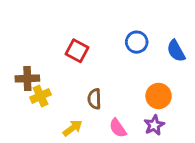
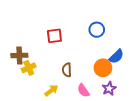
red square: (77, 51) -> (54, 36), turned -35
blue semicircle: (176, 51) -> (116, 56), moved, turned -105
orange circle: (159, 96) -> (103, 68), moved

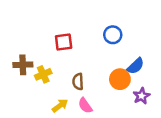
yellow cross: (29, 68) -> (43, 74), moved
purple star: (109, 88) -> (142, 96), moved
pink semicircle: (83, 91) -> (85, 106), moved

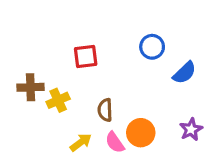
blue semicircle: (136, 66) -> (185, 73), moved
orange circle: (120, 79) -> (141, 133), moved

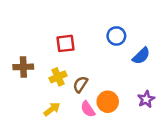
yellow cross: (58, 100) -> (58, 77), moved
brown semicircle: (105, 110) -> (80, 84), turned 35
yellow arrow: (81, 142) -> (52, 109), moved

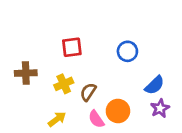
blue circle: (116, 36) -> (127, 51), moved
blue semicircle: (141, 56) -> (155, 85), moved

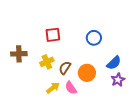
orange circle: (118, 111) -> (87, 73), moved
yellow arrow: (57, 119) -> (53, 88), moved

